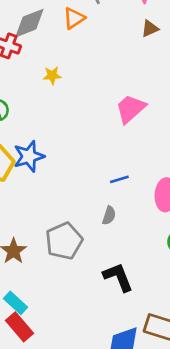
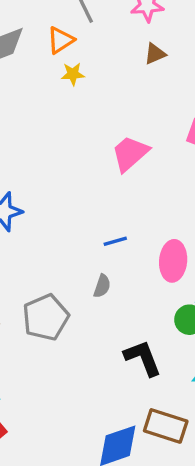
yellow star: (52, 75) -> (73, 74), moved
black L-shape: (118, 277) -> (143, 358), moved

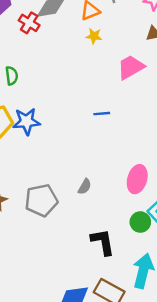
pink trapezoid: (130, 153) -> (131, 67), moved
blue line: (115, 241) -> (102, 114), moved

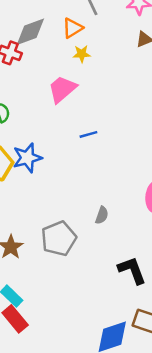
pink trapezoid: (131, 67) -> (62, 89), moved
blue line: (102, 114) -> (88, 134), moved

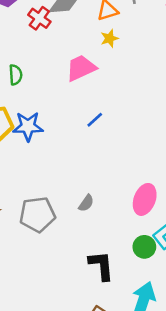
yellow star: (82, 54) -> (109, 38), turned -30
blue line: (88, 134) -> (95, 120), turned -42

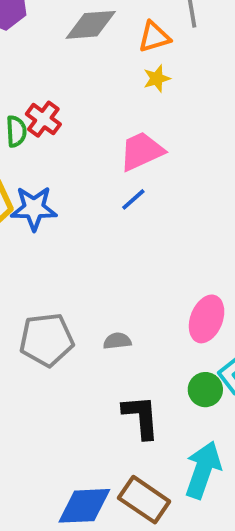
red cross: (39, 18) -> (43, 119), moved
pink trapezoid: (81, 68) -> (141, 151), moved
gray semicircle: (86, 203) -> (117, 341), moved, turned -132

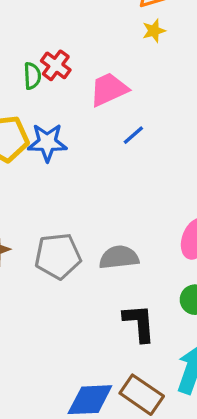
pink trapezoid: (141, 151) -> (109, 89), moved
gray semicircle: (117, 341) -> (119, 257), size x1.6

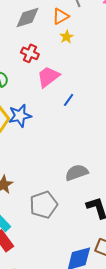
red cross: (56, 65) -> (30, 53), moved
gray pentagon: (58, 256) -> (44, 205), moved

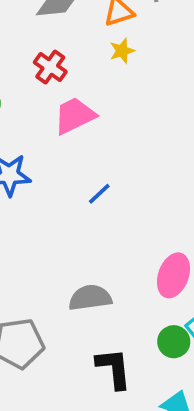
blue line: (69, 100) -> (99, 194), moved

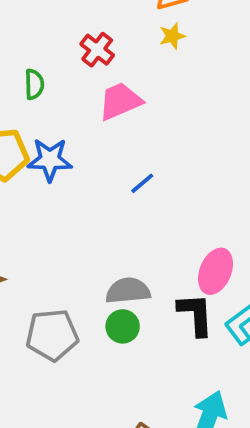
green circle: (174, 342) -> (123, 326), moved
black L-shape: (114, 368) -> (196, 314), moved

